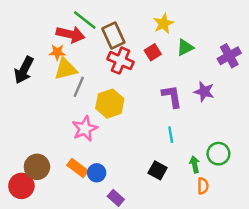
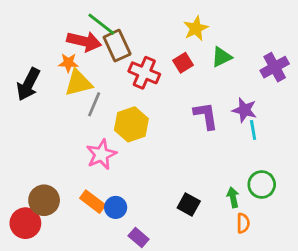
brown rectangle: (113, 35) -> (117, 46), moved
cyan line: (171, 135) -> (253, 130), moved

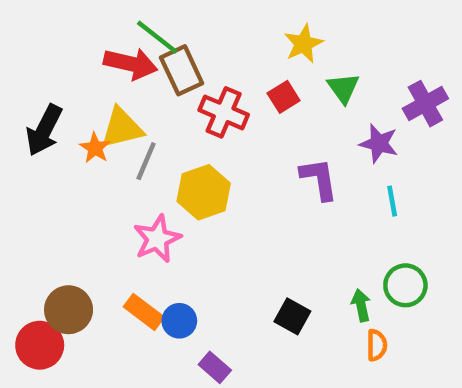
green triangle: (222, 57) -> (343, 88), turned -40
orange star: (68, 63) -> (95, 148), moved, turned 30
purple star: (245, 110) -> (379, 143), moved

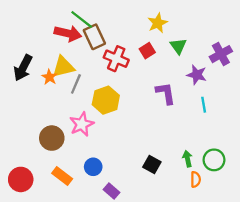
green circle: (405, 285) -> (214, 160), moved
brown circle: (69, 310) -> (52, 138), moved
orange rectangle: (144, 312) -> (62, 176), moved

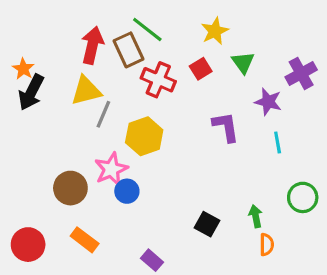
green line: (82, 20) -> (147, 30), moved
red arrow: (68, 33) -> (92, 45), turned -90
orange star: (49, 77) -> (23, 69), moved
green circle: (214, 160) -> (303, 197), moved
blue circle: (93, 167) -> (127, 191), moved

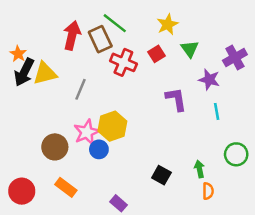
yellow triangle: (86, 91) -> (45, 73), moved
yellow hexagon: (144, 136) -> (112, 126), moved

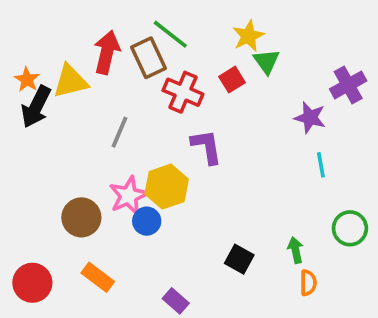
green triangle: (190, 49) -> (266, 61), moved
yellow triangle: (45, 73) -> (70, 81), moved
purple L-shape: (176, 99) -> (207, 147), moved

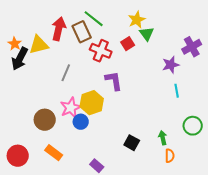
purple star: (310, 118) -> (171, 65), turned -30

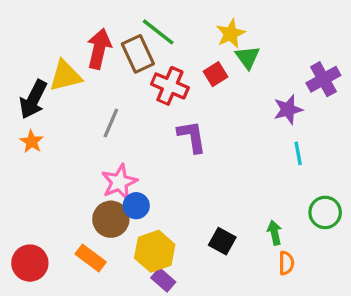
orange star: (15, 44) -> (32, 142), moved
yellow hexagon: (92, 103) -> (155, 251), moved
brown circle: (45, 120) -> (111, 219), moved

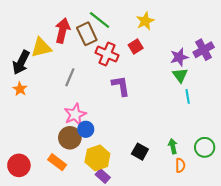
green triangle: (248, 57) -> (180, 75), moved
purple star: (288, 110) -> (179, 57), moved
green circle: (325, 212) -> (205, 147), moved

